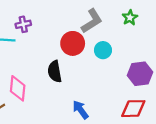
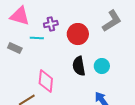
red circle: (73, 43) -> (78, 34), moved
cyan circle: (103, 50) -> (102, 66), moved

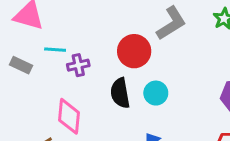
purple cross: (51, 24) -> (78, 65), moved
red circle: (78, 34) -> (134, 51), moved

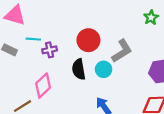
gray L-shape: (171, 23) -> (122, 51), moved
pink diamond: (69, 116) -> (43, 86), turned 40

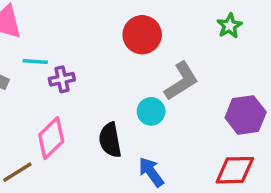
red circle: (88, 40) -> (142, 35), moved
black semicircle: (79, 69) -> (110, 140), moved

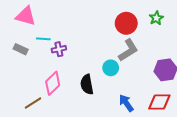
red circle: (142, 35) -> (126, 23), moved
blue arrow: (151, 172) -> (126, 103), moved

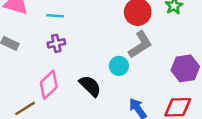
cyan line: (43, 39) -> (55, 16), moved
black semicircle: (87, 84) -> (90, 86), turned 144

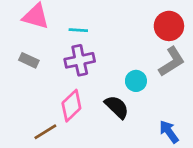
purple cross: (56, 43) -> (80, 60), size x1.5
cyan circle: (119, 66) -> (136, 81), moved

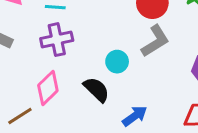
blue arrow: (169, 132) -> (135, 116), moved, turned 90

